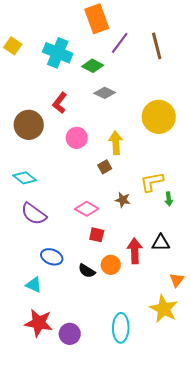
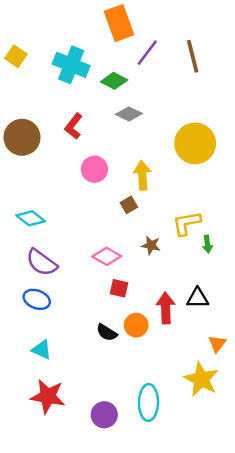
brown circle: (29, 125) -> (22, 137), moved
blue ellipse: (52, 257) -> (37, 299), moved
purple circle: (70, 334) -> (104, 415), moved

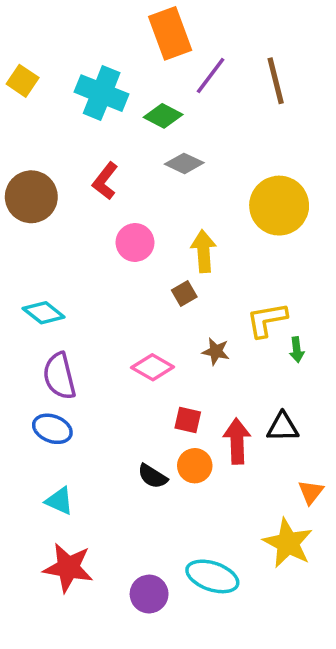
purple semicircle: (42, 263) -> (59, 376), turned 40
red square: (119, 288) -> (188, 420), moved
cyan ellipse: (148, 402) -> (212, 576), turned -72

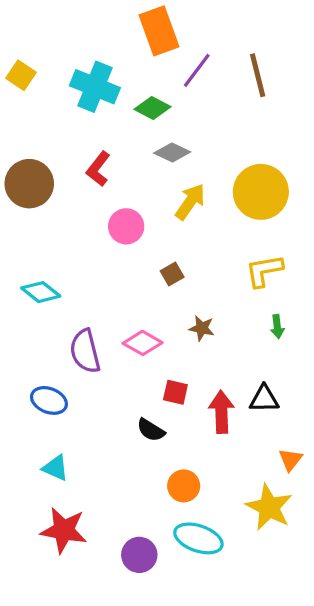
yellow arrow: (204, 251) -> (190, 202), moved, turned 39
yellow L-shape: (267, 320) -> (264, 271), moved
purple semicircle: (59, 376) -> (85, 351), moved
orange circle: (195, 466) -> (184, 486), moved
black semicircle: (153, 476) -> (151, 430), moved

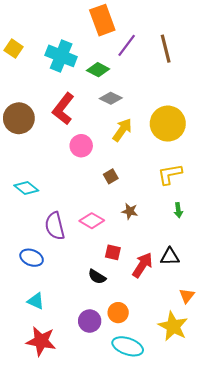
red L-shape: (98, 169) -> (63, 109), size x1.4
red arrow: (221, 412) -> (142, 265), turned 35
purple circle: (139, 555) -> (90, 321), moved

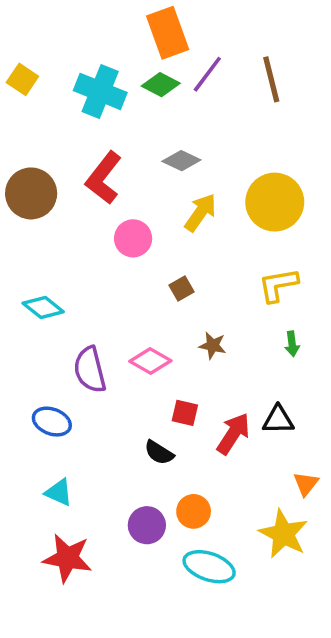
green diamond: (98, 70) -> (161, 85), moved

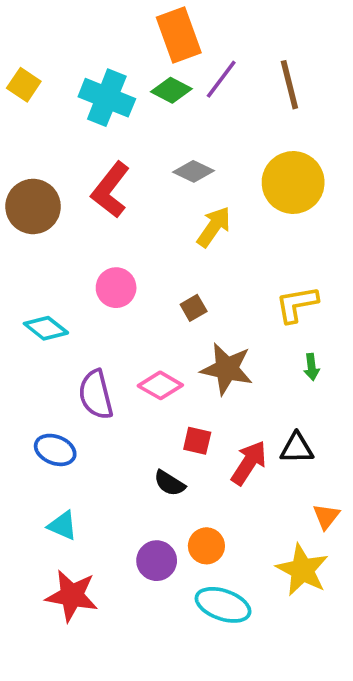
yellow circle: (275, 202) -> (293, 183), moved
pink circle: (133, 238) -> (116, 288), moved
brown star: (213, 346) -> (227, 369), size x1.8

